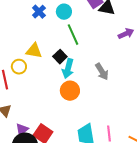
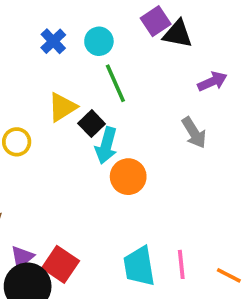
yellow triangle: (34, 51) -> (62, 107), moved, turned -42
gray arrow: (102, 72) -> (194, 133), moved
orange circle: (70, 91) -> (128, 177), moved

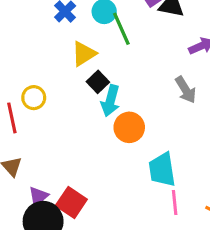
green line: (115, 83) -> (121, 29), moved
yellow triangle: (62, 107) -> (84, 54), moved
cyan trapezoid: (139, 266) -> (162, 170), moved

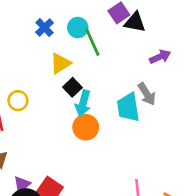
orange circle: (129, 127) -> (86, 127), moved
cyan trapezoid: (162, 170) -> (128, 107), moved

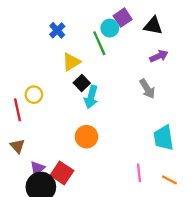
black triangle: (135, 22) -> (153, 26), moved
cyan circle: (78, 28) -> (110, 28), moved
cyan trapezoid: (128, 107) -> (164, 138), moved
orange circle: (86, 127) -> (86, 137), moved

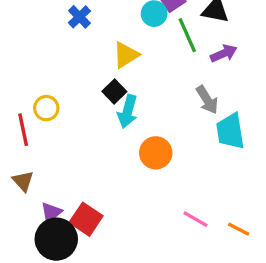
green line: (99, 43) -> (187, 35), moved
yellow triangle: (71, 62) -> (126, 55), moved
orange circle: (86, 137) -> (156, 153), moved
cyan trapezoid: (164, 138) -> (230, 131), moved
pink line: (139, 173) -> (196, 219), turned -54

